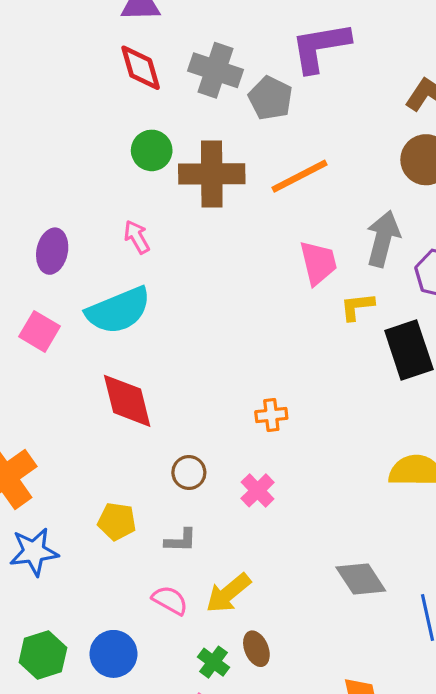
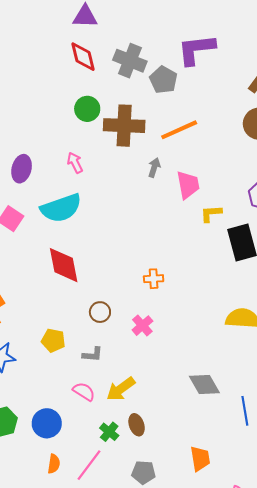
gray arrow: (383, 239) -> (154, 168), moved, size x0.6

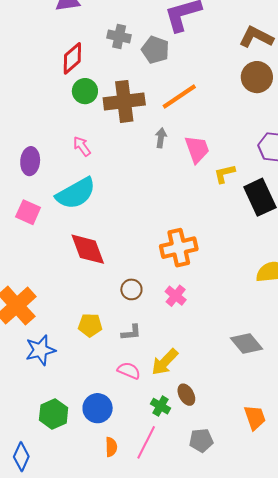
red diamond: (83, 57) -> (72, 58), moved, turned 72
gray cross: (130, 61) -> (119, 36), size x0.7
orange cross: (154, 279) -> (179, 248), size x1.8

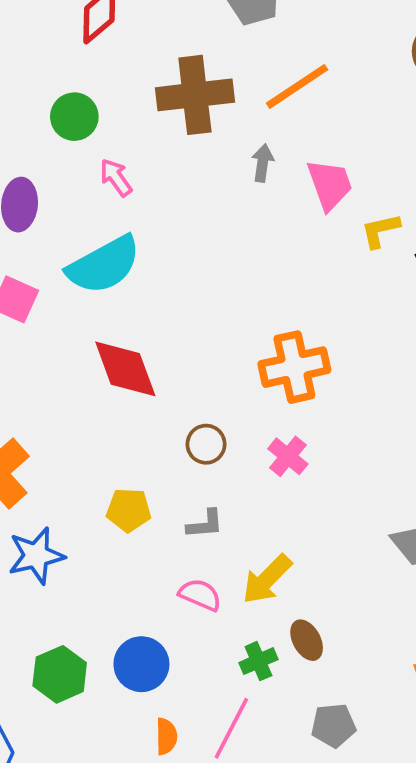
green circle: (85, 91) -> (74, 117), moved
green cross: (161, 406) -> (258, 661), turned 36

